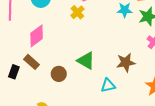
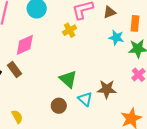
brown circle: (59, 74) -> (59, 106), moved
cyan triangle: (108, 85) -> (85, 99), moved, turned 42

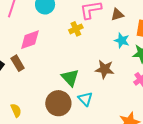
brown star: (107, 89) -> (105, 69), moved
brown circle: (59, 106) -> (58, 103), size x1.6

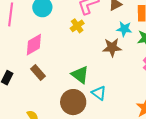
brown rectangle: (18, 63) -> (38, 72), moved
brown star: (105, 69) -> (112, 47), moved

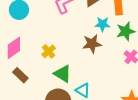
yellow cross: (77, 26) -> (49, 51), moved

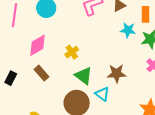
brown star: (92, 44) -> (117, 73), moved

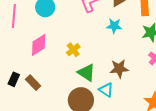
cyan star: (128, 30) -> (114, 26), moved
brown rectangle: (41, 73) -> (33, 83), moved

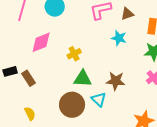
green triangle: (86, 73) -> (83, 79), turned -42
black rectangle: (14, 79) -> (10, 71), turned 40

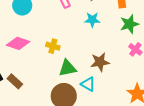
pink diamond: (41, 42) -> (18, 43), turned 55
yellow cross: (74, 54) -> (53, 46), turned -32

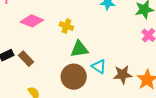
brown star: (100, 62) -> (123, 75), moved

